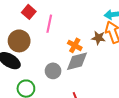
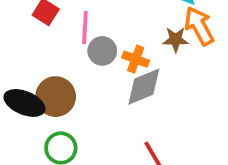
brown circle: (19, 41) -> (56, 97), moved
gray circle: (53, 71) -> (102, 51), moved

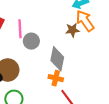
orange cross: (136, 59) -> (56, 78), moved
gray diamond: (144, 87) -> (57, 59), turned -50

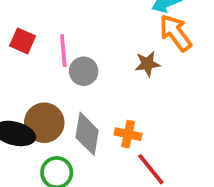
brown star: (72, 30) -> (147, 64), moved
gray diamond: (57, 59) -> (87, 134), moved

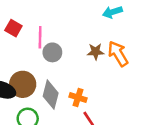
orange arrow: (175, 33) -> (118, 54), moved

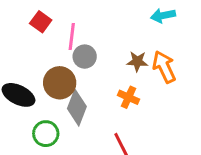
brown circle: (23, 84) -> (60, 83), moved
orange cross: (78, 97) -> (128, 97), moved

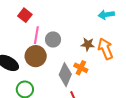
pink line: (72, 36) -> (36, 35), moved
gray diamond: (77, 108) -> (65, 75), moved

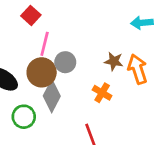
gray circle: (53, 39) -> (65, 62), moved
gray diamond: (65, 75) -> (52, 96), moved

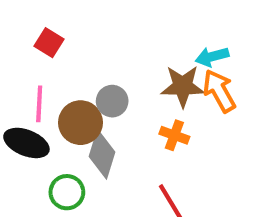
cyan arrow: (142, 23) -> (212, 57), moved
pink line: (45, 44) -> (39, 104), moved
brown star: (114, 61) -> (183, 86), size x1.5

